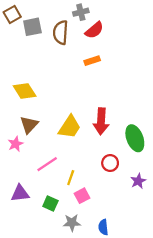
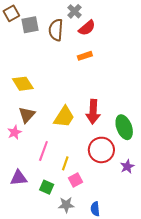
gray cross: (81, 12) -> (74, 11), turned -32
red circle: (110, 163) -> (101, 150), size x1.6
pink line: (47, 164) -> (43, 151), turned -36

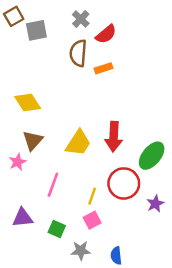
gray cross: (74, 11) -> (81, 19), moved
brown semicircle: (56, 30) -> (78, 53), moved
green ellipse: (124, 127) -> (152, 156), turned 60
yellow line: (65, 163) -> (92, 196), moved

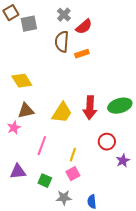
brown triangle: (33, 140) -> (26, 111), turned 36
green ellipse: (152, 156) -> (120, 106), moved, turned 35
red circle: (124, 183) -> (107, 142), moved, size x0.7

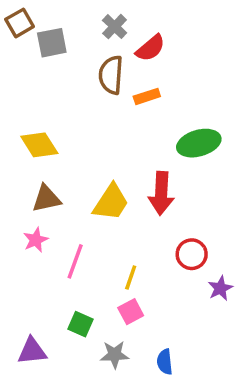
green ellipse: (120, 106) -> (199, 143), moved
pink star: (14, 128) -> (36, 240), moved
purple triangle: (18, 172) -> (32, 351), moved

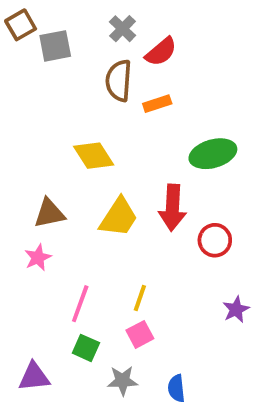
yellow diamond: (39, 145) -> (94, 156), moved
red circle: (192, 254) -> (215, 240), moved
pink line: (75, 261) -> (80, 304), moved

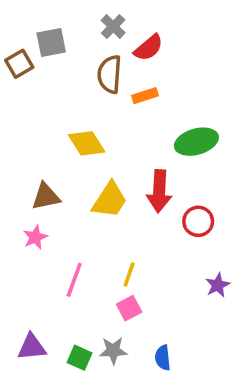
brown square: (21, 25) -> (19, 64), moved
green square: (86, 348) -> (79, 358), moved

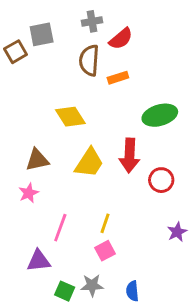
gray cross: (113, 27) -> (92, 21), turned 36
purple triangle: (32, 347) -> (39, 261), moved

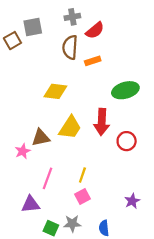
yellow diamond: (70, 117) -> (55, 91), turned -50
brown triangle: (37, 160) -> (41, 138), moved
purple star: (177, 232) -> (132, 201), moved

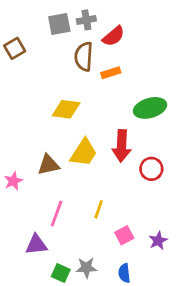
gray square: (33, 27) -> (59, 24), moved
pink star: (23, 151) -> (13, 181), moved
pink square: (82, 196) -> (124, 235), moved

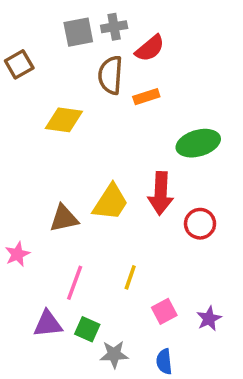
yellow diamond: (66, 109) -> (64, 120), moved
pink star: (13, 181) -> (17, 254), moved
green square: (61, 273) -> (87, 329), moved

